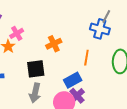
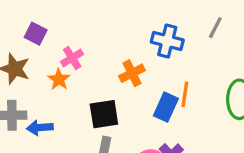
blue cross: (100, 29) -> (167, 41), moved
blue rectangle: (73, 80) -> (166, 107), moved, turned -36

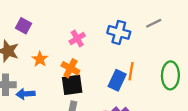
gray line: (215, 28) -> (154, 23), turned 35
pink cross: (72, 58) -> (77, 39), moved
orange cross: (132, 73) -> (70, 68), moved, turned -36

